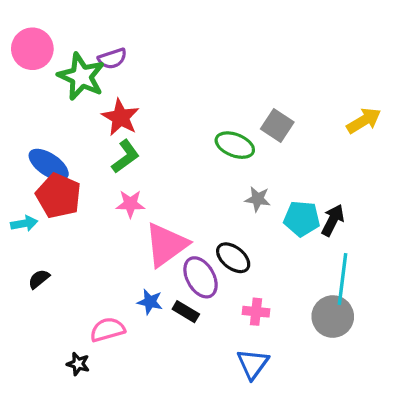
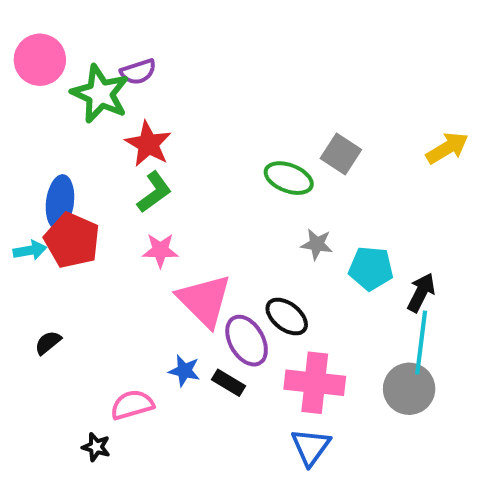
blue ellipse: (49, 165) -> (60, 202), turned 63
black arrow: (333, 220) -> (421, 292), moved
cyan arrow: (24, 223) -> (30, 250), moved
pink triangle: (166, 245) -> (204, 300), turned -39
pink cross: (256, 312) -> (315, 383), size x1.8

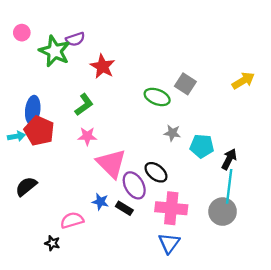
pink circle: (40, 60) -> (22, 33), size x0.6
red star: (148, 144) -> (103, 66), moved
black semicircle: (48, 343) -> (26, 186), size x1.5

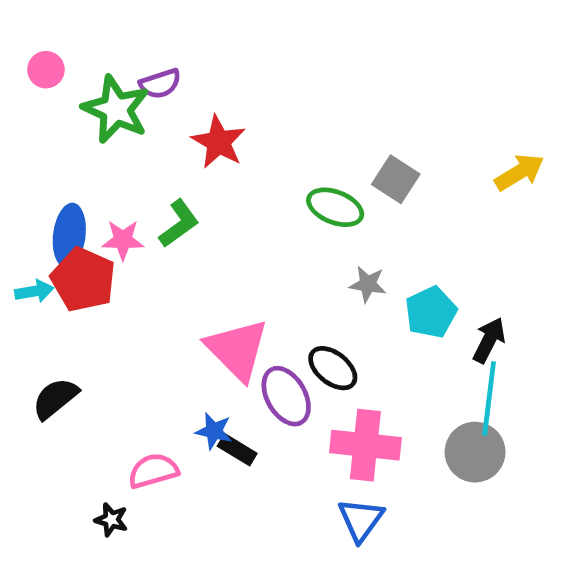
pink star: (87, 136) -> (123, 240), moved
cyan pentagon: (202, 146) -> (431, 312), turned -30
black rectangle: (124, 208) -> (237, 450), moved

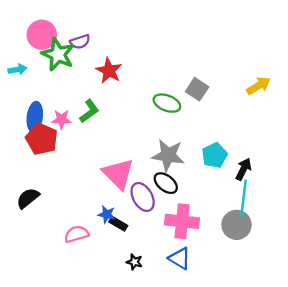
pink circle: (46, 70) -> (42, 35), moved, size x1.6
gray star: (368, 284) -> (168, 155), moved, size x1.8
cyan arrow: (34, 291) -> (17, 69), moved
black star: (111, 520) -> (134, 262), moved
blue triangle: (361, 520) -> (180, 258), turned -35

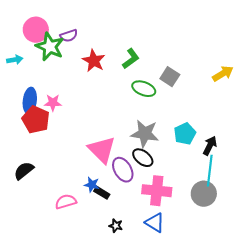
green L-shape: (89, 111) -> (131, 59), moved

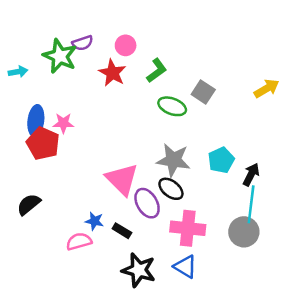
pink circle: (36, 30) -> (126, 45), moved, size x0.7
blue star: (92, 185) -> (94, 221), moved
black star: (116, 226) -> (139, 270), size x2.0

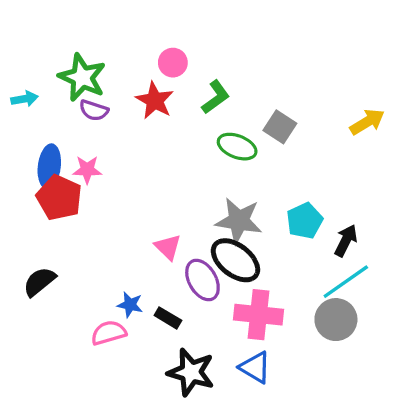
purple semicircle: (82, 43) -> (94, 110), moved, turned 36
pink triangle: (122, 179) -> (168, 247), size x0.6
black ellipse: (171, 189) -> (235, 260), size x1.4
cyan line: (251, 204) -> (346, 282), turned 48

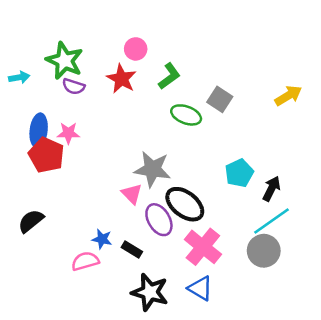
gray star: (239, 221) -> (152, 169), moved
pink cross: (258, 315) -> (203, 247), turned 33

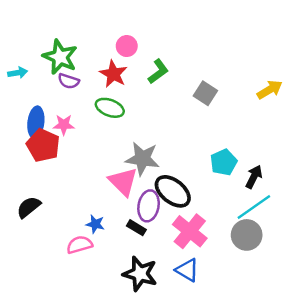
green ellipse: (186, 115) -> (110, 108), moved
pink triangle: (132, 194) -> (123, 182), size x1.5
purple ellipse: (159, 220) -> (149, 206), turned 40
black rectangle: (132, 249) -> (136, 228), moved

